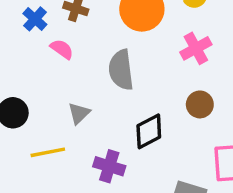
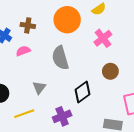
pink semicircle: (62, 49) -> (23, 51), turned -48
purple cross: (109, 166) -> (62, 116), turned -30

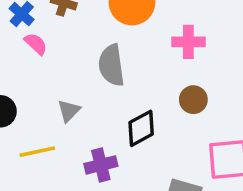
pink cross: (103, 38) -> (188, 42), turned 30
pink semicircle: (23, 51) -> (36, 44), moved, turned 56

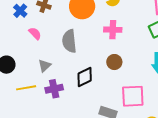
pink semicircle: (36, 44) -> (35, 33), moved
purple cross: (101, 165) -> (54, 89), moved

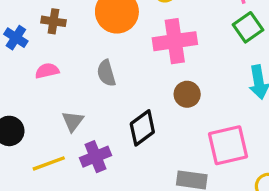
pink cross: (113, 30) -> (175, 41), size x1.4
pink semicircle: (35, 33) -> (47, 71), turned -48
gray semicircle: (69, 41) -> (106, 73), size x0.7

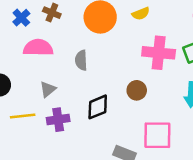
pink cross: (175, 41) -> (159, 53), moved
pink semicircle: (47, 71) -> (38, 48), size x1.6

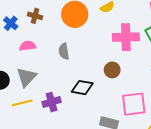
pink semicircle: (38, 48) -> (28, 46), size x0.7
gray triangle: (48, 89) -> (26, 77), moved, size x1.5
black diamond: (98, 107) -> (82, 88), turned 40

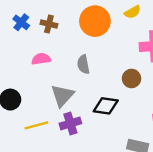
blue cross: (11, 23) -> (21, 22), moved
brown circle: (112, 70) -> (131, 78), moved
gray triangle: (26, 77) -> (62, 96), moved

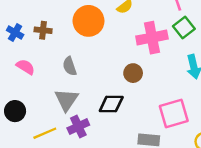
pink semicircle: (41, 59) -> (25, 67), moved, turned 48
gray semicircle: (83, 64) -> (70, 66), moved

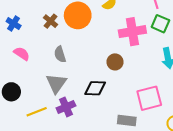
green square: (184, 27) -> (160, 24), turned -30
brown cross: (43, 30) -> (51, 21), moved, turned 32

